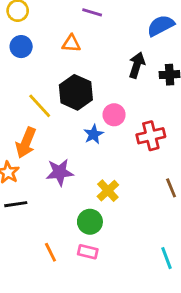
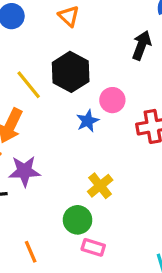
orange triangle: (71, 43) -> (69, 16), turned 36
purple star: (60, 172) -> (24, 171), moved
pink rectangle: (88, 252) -> (93, 247), moved

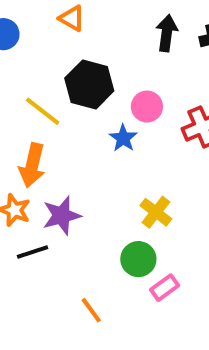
pink rectangle: (93, 247) -> (165, 288), turned -40

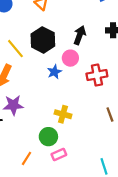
black arrow: (167, 33) -> (80, 35), moved
yellow cross: (156, 212) -> (63, 114), turned -35
orange line: (91, 310) -> (26, 158), moved, turned 56

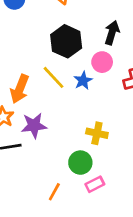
yellow line: (15, 49) -> (53, 77), moved

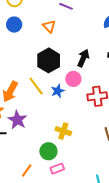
purple star: (34, 126) -> (17, 120), turned 30

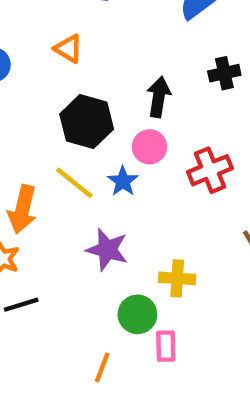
purple star: (17, 120) -> (107, 250), moved
yellow cross: (63, 131) -> (177, 278), moved
pink rectangle: (57, 169) -> (166, 346), turned -56

